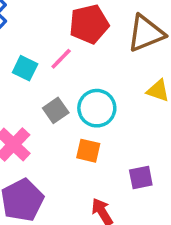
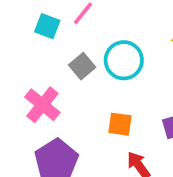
orange square: (88, 151) -> (120, 124), moved

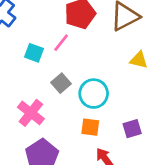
cyan circle: (124, 60) -> (94, 94), moved

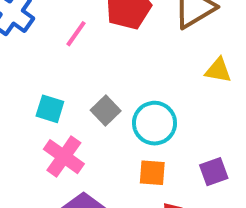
pink line: (61, 43) -> (76, 34), moved
cyan square: (34, 53) -> (50, 109), moved

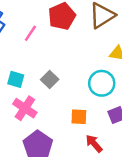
cyan circle: (155, 123) -> (102, 83), moved

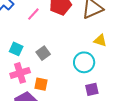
pink cross: (25, 108) -> (20, 73), turned 30
orange square: (79, 117) -> (41, 84), moved

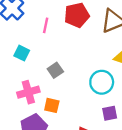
pink line: (33, 14) -> (46, 25), turned -32
cyan square: (16, 49) -> (22, 53), moved

